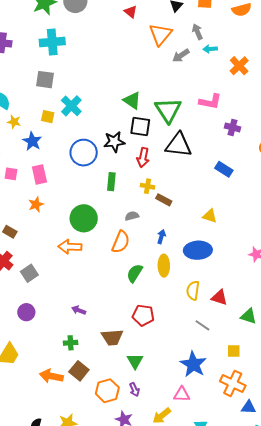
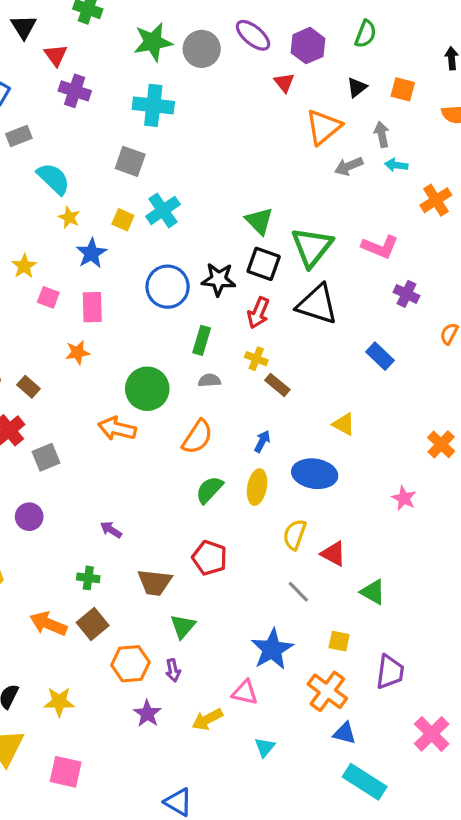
gray semicircle: (132, 216) -> (209, 380), moved

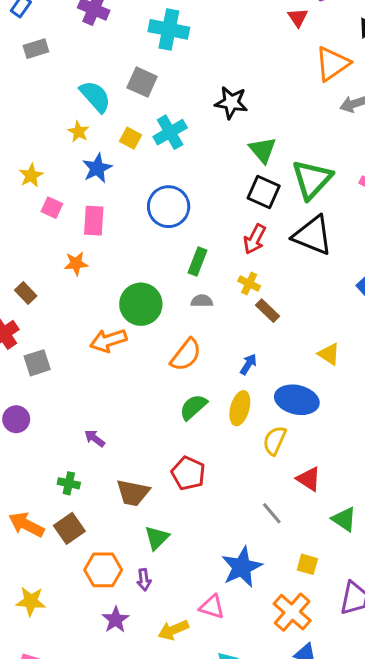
cyan semicircle: (53, 179) -> (95, 96), moved
black star: (219, 279) -> (231, 103), moved
orange arrow: (117, 429) -> (108, 341), turned -36
yellow semicircle: (295, 535) -> (275, 441), moved

